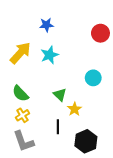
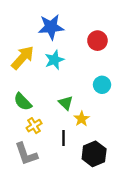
blue star: (46, 25) -> (51, 27), size x1.6
red circle: (100, 33) -> (97, 41), moved
yellow cross: (22, 115) -> (34, 126), moved

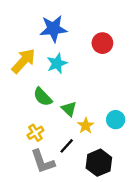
cyan circle: (102, 85) -> (116, 120), moved
green semicircle: (23, 102) -> (43, 97), moved
black line: (63, 138) -> (67, 146), turned 42
gray L-shape: (26, 154) -> (43, 161), moved

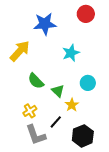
red circle: (102, 43) -> (86, 14), moved
cyan star: (57, 63) -> (71, 53), moved
cyan circle: (116, 120) -> (88, 83), moved

